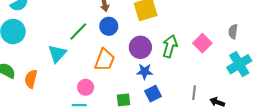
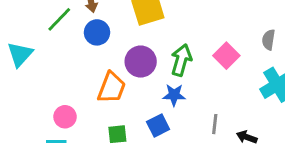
green line: (78, 31) -> (59, 19), moved
cyan triangle: (57, 54) -> (20, 54), moved
orange trapezoid: (105, 60) -> (112, 88), moved
blue star: (145, 72) -> (174, 95), moved

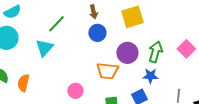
green line: (59, 19) -> (56, 24), moved
orange trapezoid: (112, 88) -> (107, 71), turned 75

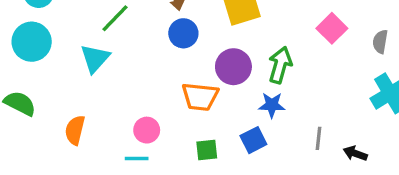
pink square: (186, 49) -> (332, 28), moved
orange semicircle: (23, 83) -> (75, 130), moved

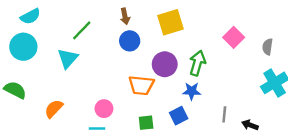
orange semicircle: (75, 130) -> (54, 109), turned 30

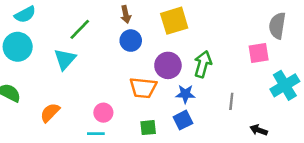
pink square: (234, 37) -> (259, 53), moved, turned 36
gray semicircle: (268, 47) -> (277, 26), moved, size x1.5
blue star: (192, 91) -> (185, 94), moved
gray line: (224, 114) -> (231, 101), moved

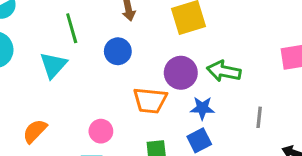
green line: (80, 29) -> (72, 28), turned -60
blue circle: (131, 41) -> (118, 51), moved
green arrow: (203, 64) -> (224, 71), turned -95

